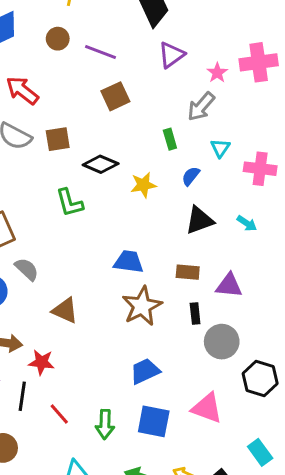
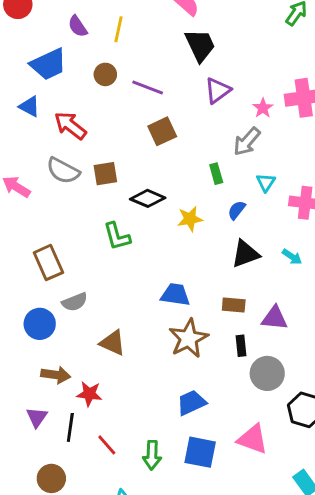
gray semicircle: (27, 269) -> (75, 302), turned 115

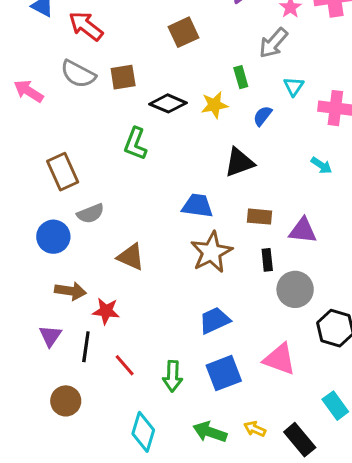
yellow star: (190, 219) -> (214, 105), moved
green L-shape: (117, 236) -> (135, 144), turned 36
black triangle: (245, 254) -> (239, 162), moved
blue square: (200, 452) -> (224, 373), turned -32

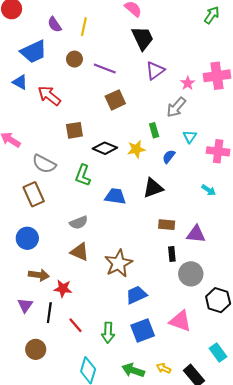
gray semicircle: (78, 74) -> (44, 164), moved
blue trapezoid: (197, 206) -> (115, 196), moved
gray semicircle: (91, 213) -> (79, 223), moved
brown star: (211, 252) -> (118, 263), moved

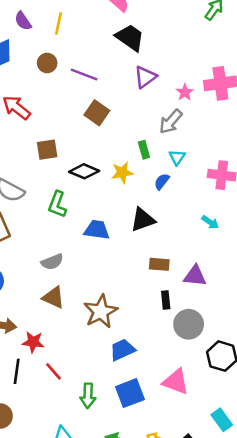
black trapezoid: (143, 38) -> (130, 38), turned -30
brown square: (115, 100) -> (97, 113), turned -30
cyan triangle: (190, 137) -> (177, 157), moved
red line: (76, 325) -> (53, 371), moved

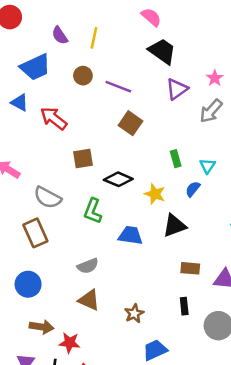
pink star: (185, 92) -> (215, 78), moved
gray arrow: (171, 122) -> (211, 111), moved
yellow star: (122, 173) -> (155, 194), moved, turned 30
black rectangle: (166, 300) -> (184, 306), moved
brown star: (101, 311) -> (134, 313), size x0.6

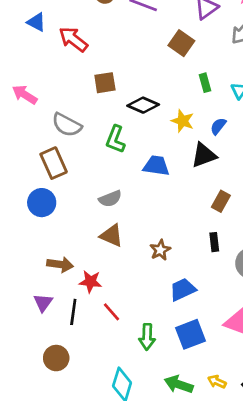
brown square: (131, 123) -> (181, 43), moved
blue semicircle: (193, 189) -> (218, 126), moved
brown rectangle: (190, 268) -> (221, 201), turned -66
blue circle: (28, 284) -> (42, 203), moved

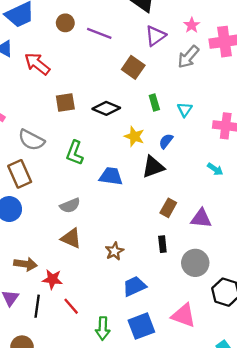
black diamond: (143, 105) -> (106, 108), moved

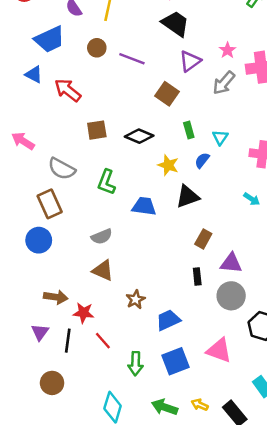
blue semicircle: (166, 141) -> (202, 160), moved
purple triangle: (201, 218) -> (231, 263), moved
brown star: (114, 251) -> (136, 299), moved

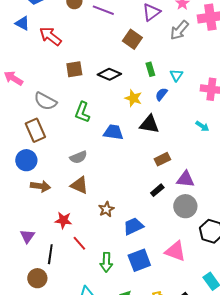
black triangle: (188, 197) -> (149, 124), turned 30
brown rectangle: (203, 239) -> (162, 159), turned 35
black rectangle: (197, 276) -> (157, 190), turned 56
brown arrow: (56, 297) -> (40, 186), moved
black line: (68, 341) -> (50, 254), moved

